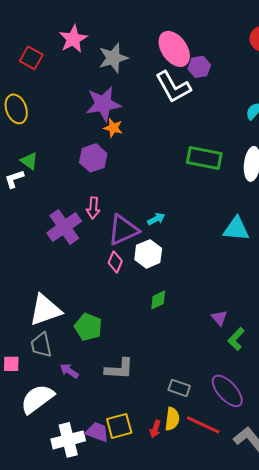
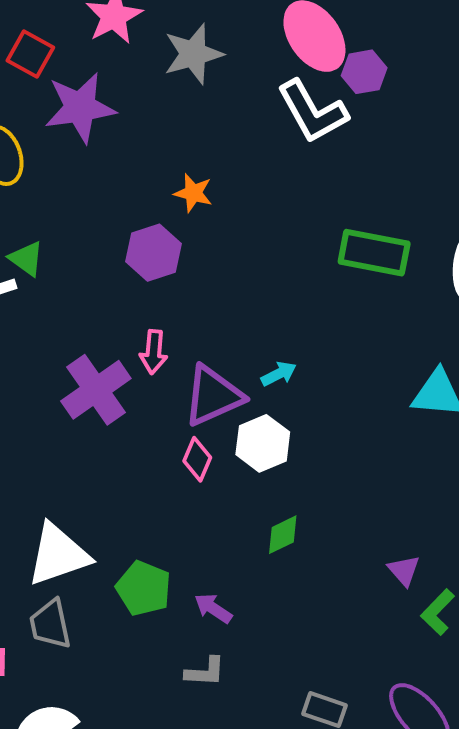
purple star: (103, 104) -> (80, 108), moved
gray L-shape: (119, 369) -> (205, 672), size x0.7
purple arrow: (69, 371) -> (213, 608), moved

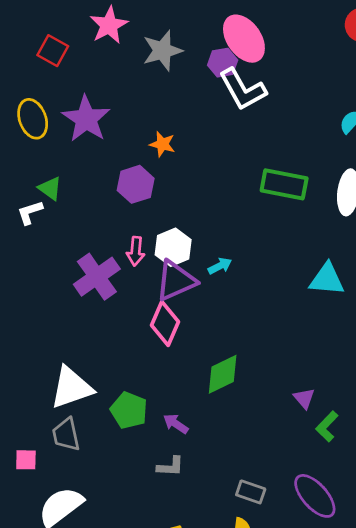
purple hexagon: (364, 72) -> (223, 63), moved
purple star: (80, 108) -> (86, 119), moved, turned -30
white hexagon: (263, 443) -> (173, 247), moved
pink diamond: (197, 459) -> (165, 323), size x1.5
green diamond: (283, 535) -> (223, 374), size x1.5

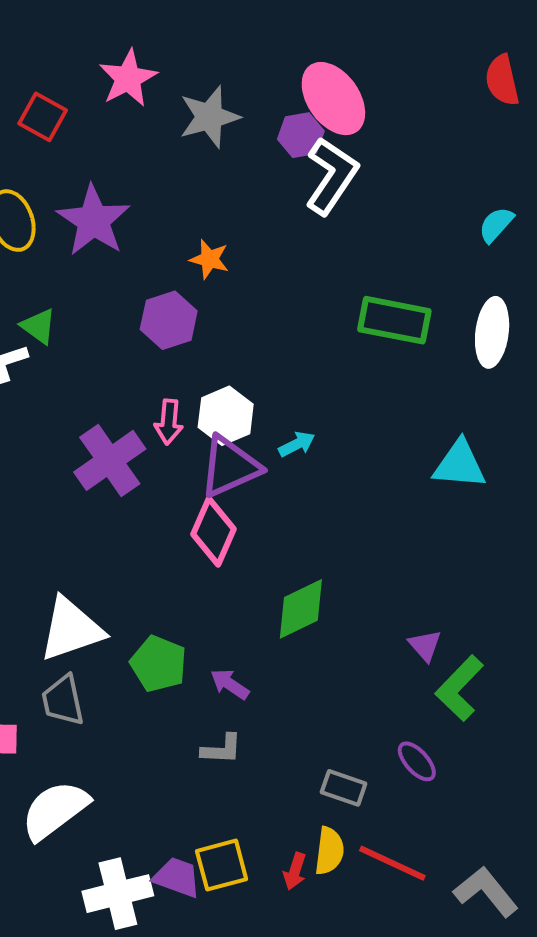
white L-shape: (243, 89) -> (331, 176), turned -117
green L-shape: (327, 426) -> (459, 688), size x1.4
purple ellipse: (315, 496) -> (417, 761), moved, size x0.6

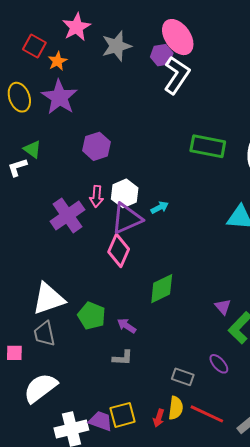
orange star: (209, 259) -> (57, 61), moved, turned 30

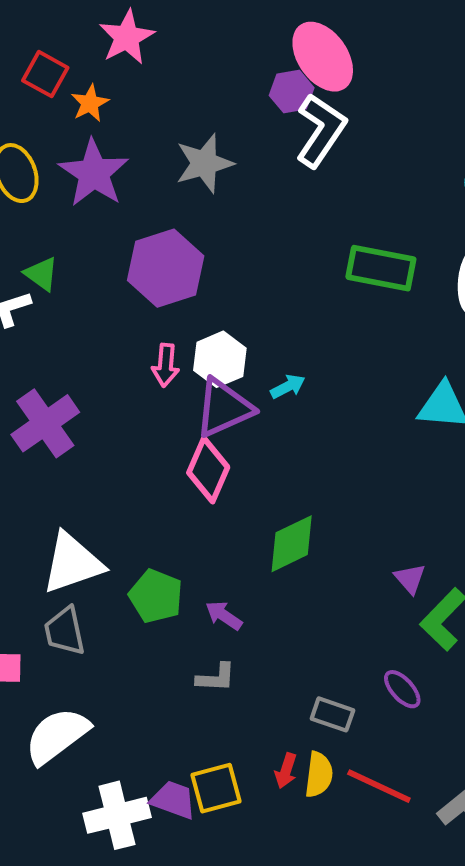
gray star: (117, 46) -> (204, 163), moved
purple hexagon: (97, 146) -> (166, 268), size x1.4
purple cross: (67, 215) -> (45, 423), moved
red arrow: (159, 418) -> (286, 771), moved

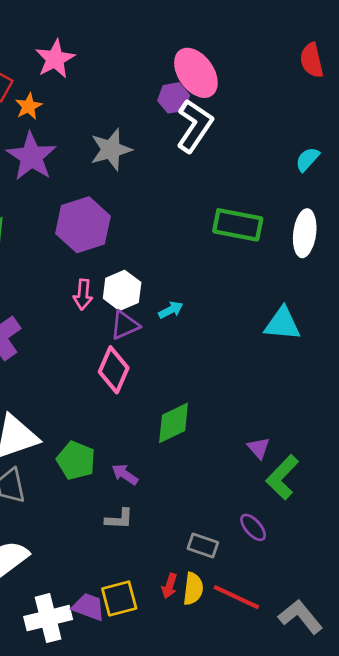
purple triangle: (224, 408) -> (125, 325), size x0.7

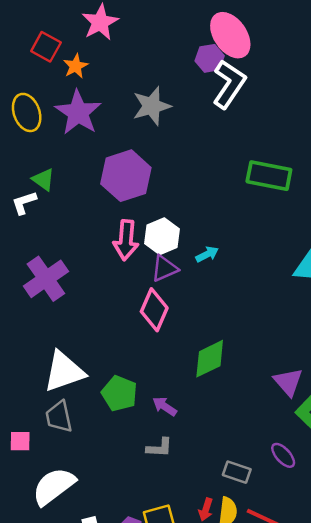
pink arrow: (83, 295) -> (126, 240), size x1.4
purple triangle: (259, 448) -> (288, 382), size x1.4

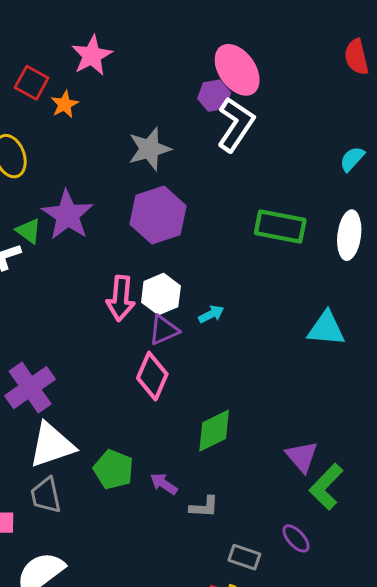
purple star: (78, 112) -> (67, 215), moved
purple hexagon: (126, 176) -> (158, 215), moved
purple cross: (46, 279) -> (30, 388), moved
gray L-shape: (159, 448) -> (204, 507), moved

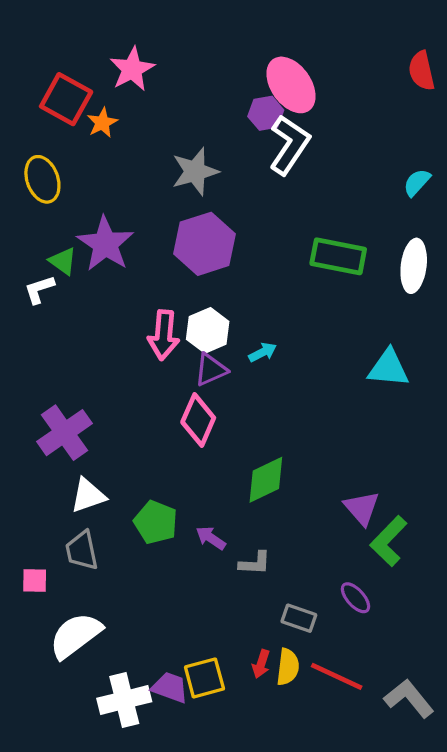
red square: (32, 83) -> (66, 99), size x1.4
white triangle: (52, 445) -> (88, 496), size x0.7

